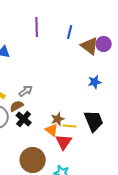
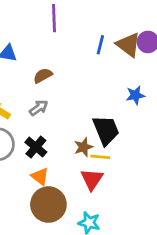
blue line: (70, 32) -> (100, 45), moved
brown semicircle: (17, 106) -> (43, 76), moved
black trapezoid: (94, 121) -> (106, 130), moved
orange triangle: (52, 130) -> (40, 176), moved

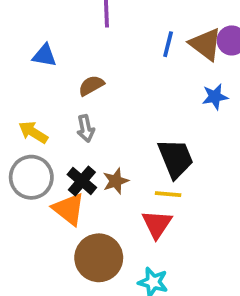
blue star: (135, 95) -> (215, 97), moved
gray arrow: (39, 108) -> (86, 129), turned 114
brown star: (83, 147) -> (116, 181), moved
orange triangle: (40, 176) -> (69, 209), moved, size x1.4

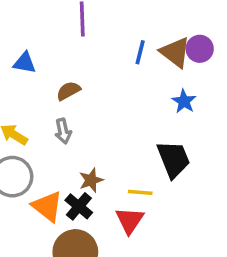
blue star: (215, 97) -> (184, 101), turned -30
black trapezoid: (176, 159) -> (173, 159), moved
black cross: (82, 181) -> (79, 206), moved

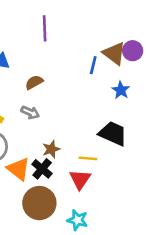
blue line: (140, 52) -> (93, 65), moved
gray arrow: (63, 131) -> (30, 112), turned -54
black trapezoid: (173, 159) -> (113, 133), turned -44

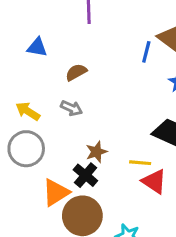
orange triangle: (18, 169) -> (56, 192), moved, turned 50
red triangle: (80, 179) -> (154, 181), moved, turned -30

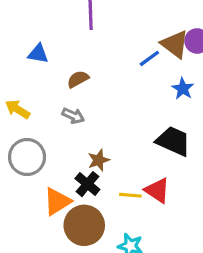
blue line: (146, 52) -> (149, 58), turned 40
yellow arrow: (28, 111) -> (17, 109), moved
yellow line: (140, 163) -> (130, 195), moved

